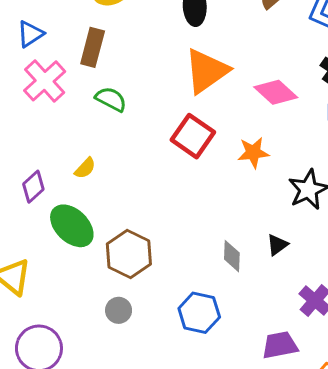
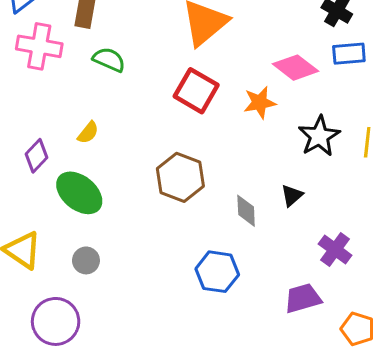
pink cross: (45, 81) -> (39, 46), turned -33
pink diamond: (276, 92) -> (295, 68), moved
brown hexagon: (129, 254) -> (180, 177), moved
gray circle: (119, 310) -> (86, 260), moved

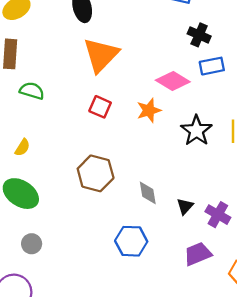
red square: (196, 91) -> (100, 107), size x0.7
black triangle: (292, 195) -> (185, 206), moved

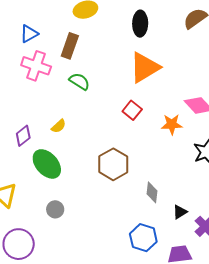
blue hexagon: (131, 241) -> (143, 238), moved
gray circle: (32, 244) -> (55, 209), moved

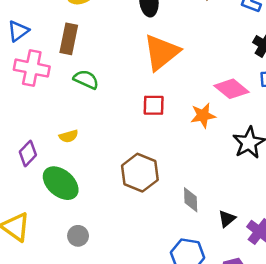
red square: (132, 110) -> (154, 105), turned -30
yellow semicircle: (59, 126) -> (69, 136), turned 35

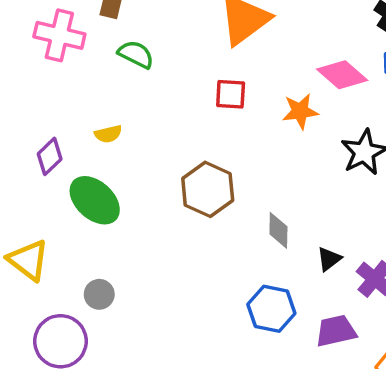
gray circle: (78, 236) -> (99, 294), moved

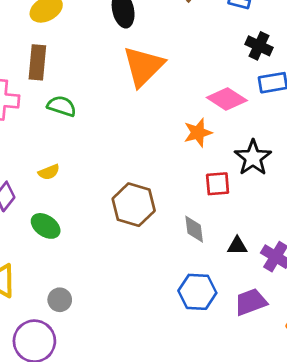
red square: (231, 94) -> (218, 184), moved
green ellipse: (95, 200) -> (46, 226), size x0.7
black triangle: (329, 259) -> (237, 246), turned 45

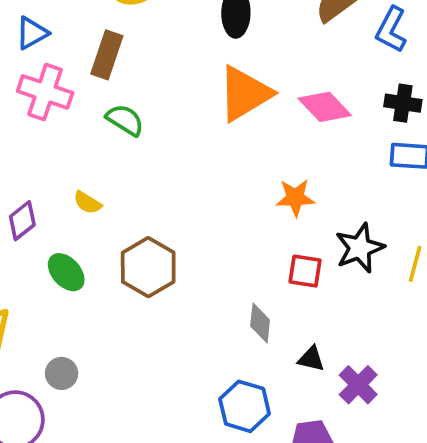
black cross: (259, 46) -> (403, 103), turned -30
pink diamond: (227, 99) -> (325, 107), moved
yellow semicircle: (49, 172) -> (87, 203), turned 40
brown hexagon: (134, 205) -> (148, 267), moved

